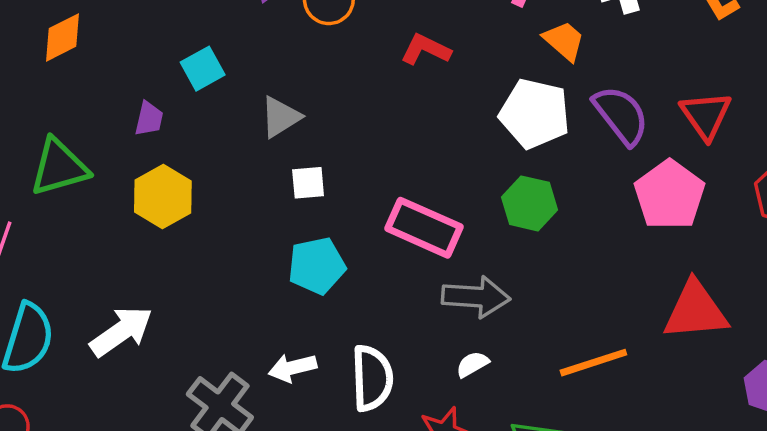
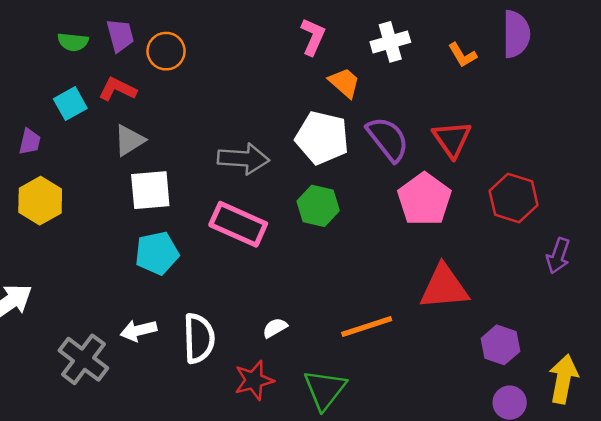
red L-shape: (426, 50) -> (118, 89), moved
white square: (308, 183) -> (150, 190), size x1.6
gray arrow: (476, 297) -> (243, 159), moved

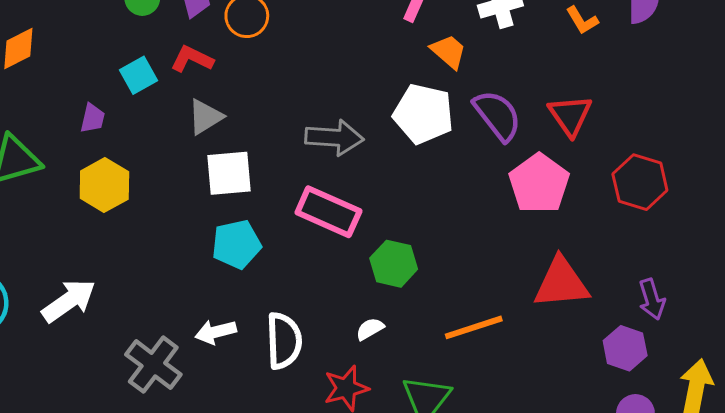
green hexagon: (318, 206) -> (394, 264), moved
purple arrow: (558, 256) -> (652, 299), moved, turned -36

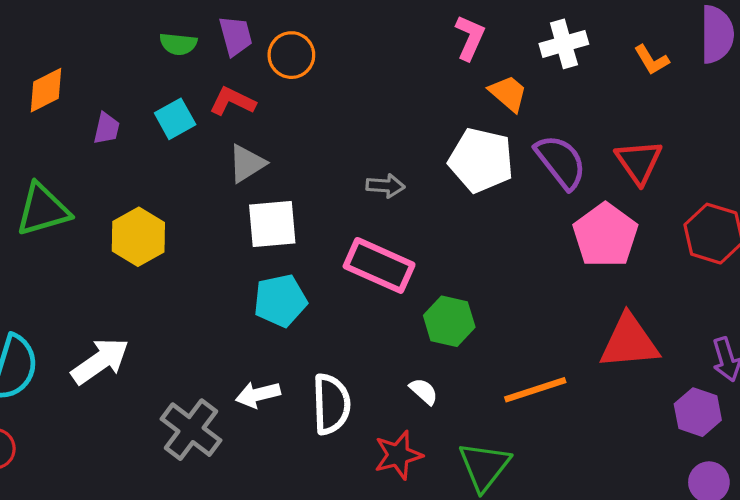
purple trapezoid: (93, 118) -> (107, 128), moved
gray arrow: (334, 138) -> (385, 186), size x0.6
white semicircle: (370, 329) -> (424, 391), turned 72

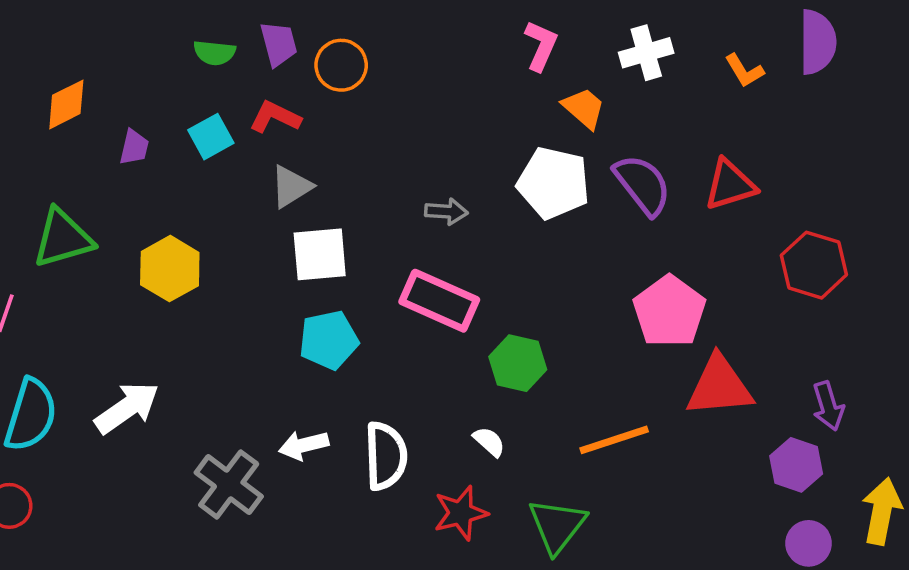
red triangle: (639, 162) -> (730, 185), turned 48
pink pentagon: (605, 235) -> (669, 311), moved

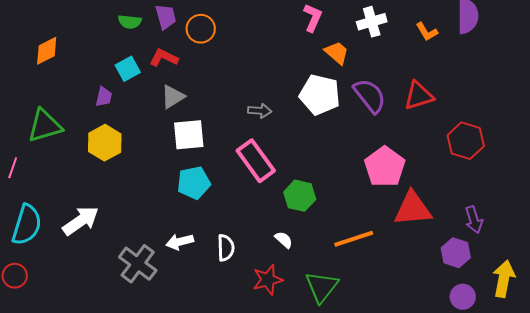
purple trapezoid: (134, 147) -> (104, 97), moved
pink rectangle: (439, 301) -> (256, 161), turned 30
white semicircle: (386, 456) -> (226, 248), size x0.7

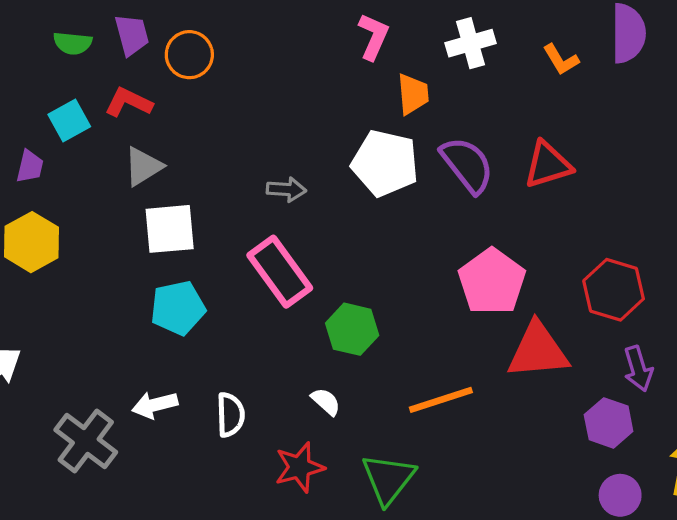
orange trapezoid: (337, 53) -> (413, 94), turned 44
red hexagon: (466, 141) -> (614, 290), moved

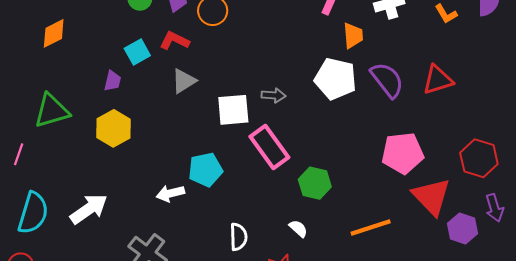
white square: (170, 229) -> (233, 110), moved
pink pentagon: (492, 282) -> (403, 153), turned 30
red triangle: (538, 351) -> (431, 197), turned 51
white arrow: (155, 405) -> (170, 193), moved
purple hexagon: (609, 423) -> (462, 229), moved

